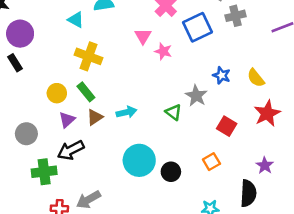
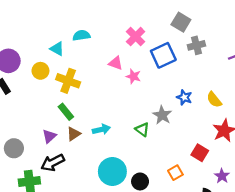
pink triangle: (143, 36) -> (116, 63), turned -40
yellow circle: (57, 93) -> (40, 71), moved
red square: (227, 126) -> (200, 153), moved

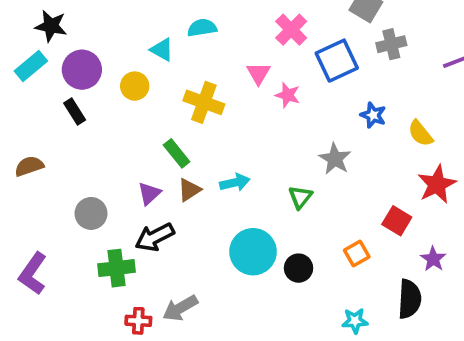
pink triangle: (116, 63) -> (258, 73), turned 40
yellow cross: (68, 81) -> (204, 102), moved
blue star: (184, 97) -> (373, 115), moved
green triangle: (142, 129) -> (300, 197), moved, turned 32

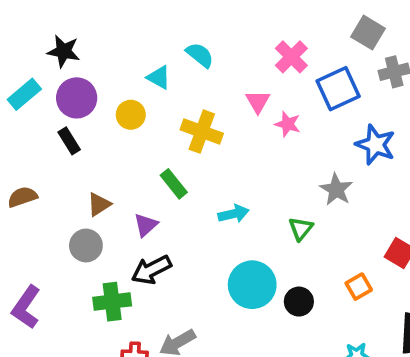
black star: (51, 26) -> (64, 51), moved
cyan semicircle: (202, 28) -> (200, 55), turned 48
blue star: (373, 115) -> (375, 145), size x1.5
brown triangle: (189, 190) -> (99, 204), moved

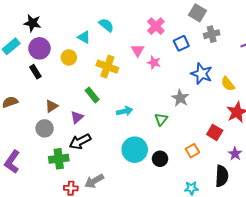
blue square: (338, 89) -> (181, 43), size x0.7

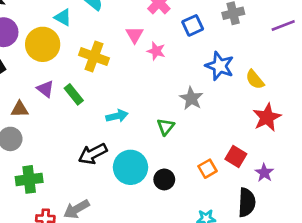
yellow circle: (69, 57) -> (43, 44), size x1.6
brown triangle: (52, 106) -> (20, 109), turned 32
purple triangle: (77, 117) -> (45, 89), moved, turned -40
red square: (215, 132) -> (236, 156), moved
black arrow: (80, 142) -> (93, 154), moved

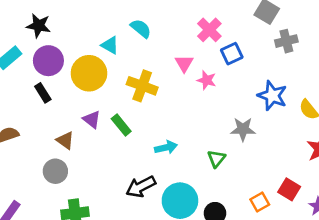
blue square: (193, 25) -> (232, 54), moved
gray star: (191, 98) -> (243, 129), turned -30
brown triangle: (20, 109) -> (65, 140), turned 36

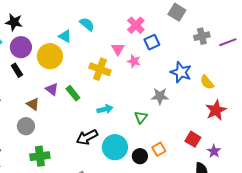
gray cross: (286, 41) -> (202, 36), moved
yellow cross: (142, 86) -> (100, 69), moved
orange square: (260, 202) -> (159, 149), moved

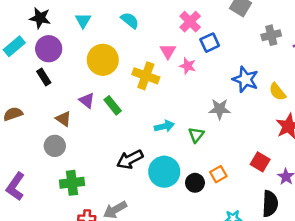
cyan triangle: (65, 36) -> (83, 20), moved, turned 32
yellow circle: (50, 56) -> (103, 60), moved
cyan arrow: (105, 109) -> (164, 126), moved

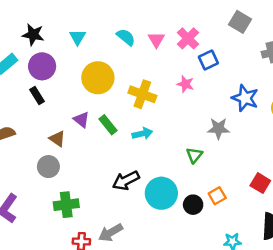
pink triangle: (168, 51) -> (156, 40), moved
cyan arrow: (164, 126) -> (142, 134), moved

